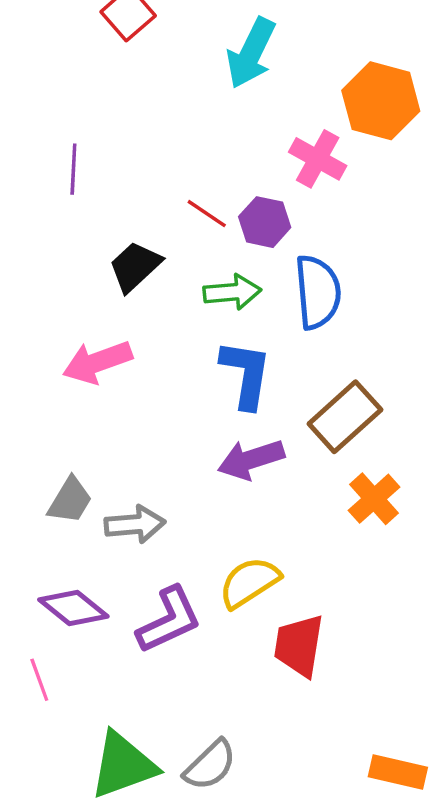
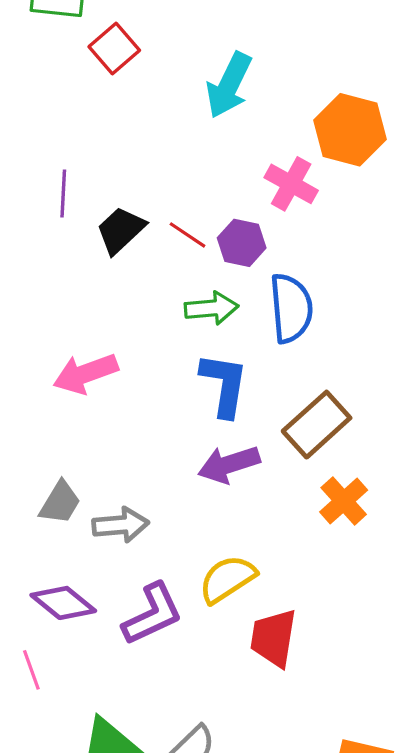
black trapezoid: (135, 266) -> (121, 230), moved

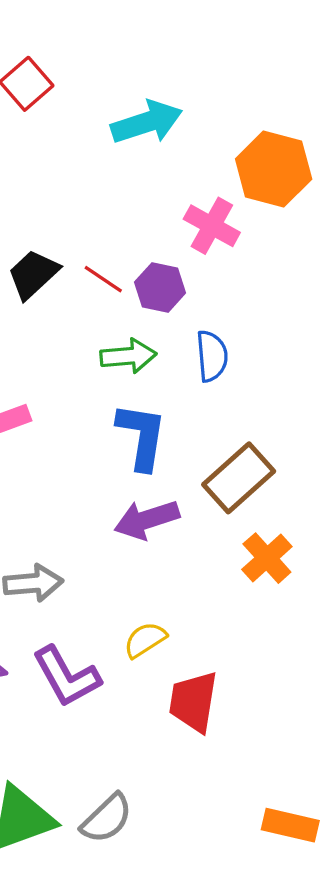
cyan arrow: (229, 85) -> (147, 122), turned -134
blue semicircle: (291, 308) -> (212, 356), size x0.7
yellow semicircle: (227, 579) -> (145, 640), size x0.7
purple L-shape: (152, 614) -> (67, 677), turned 86

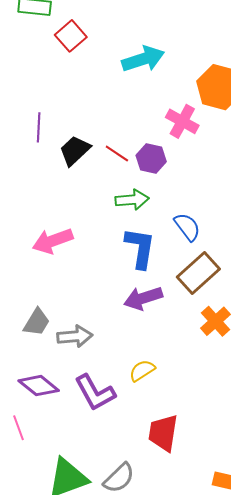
blue semicircle: (212, 356) -> (187, 227), moved, turned -32
red trapezoid: (193, 702) -> (163, 433), moved

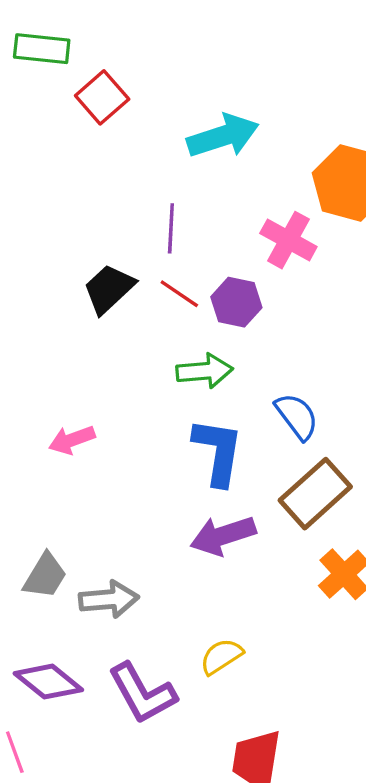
purple line: (39, 127) -> (171, 228), moved
pink arrow: (53, 241) -> (72, 440), size x0.7

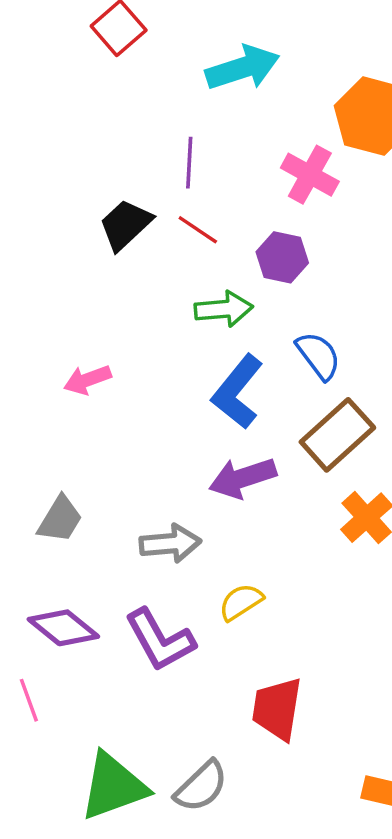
purple hexagon: (236, 302) -> (282, 257), moved
blue L-shape: (218, 452) -> (237, 392), turned -150
gray arrow: (109, 599) -> (170, 543), moved

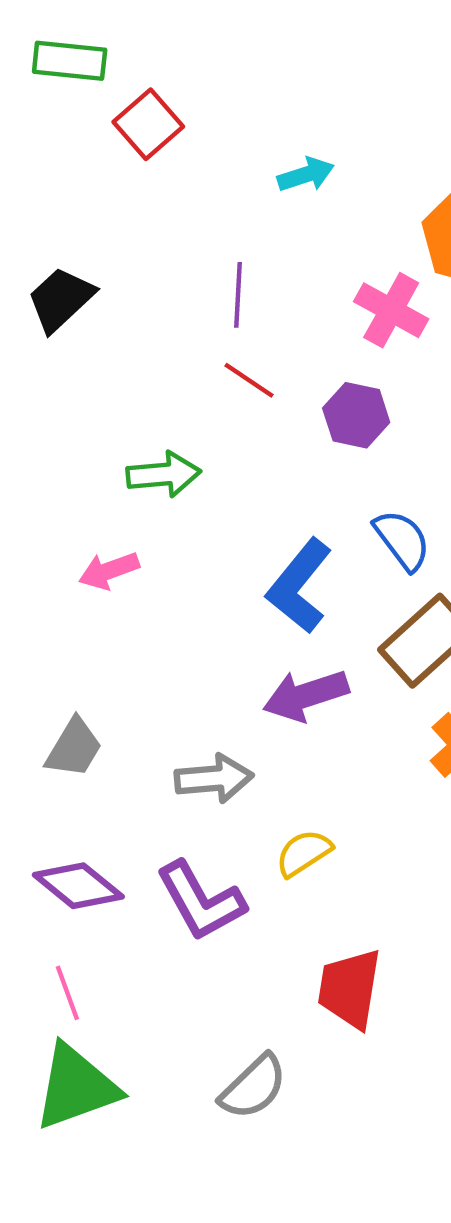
cyan arrow: (243, 68) -> (306, 175), size x0.6
black trapezoid: (125, 225) -> (61, 299), moved
green arrow: (224, 309) -> (164, 474), moved
pink line: (29, 700) -> (67, 993), moved
green triangle: (113, 786) -> (76, 1087), moved

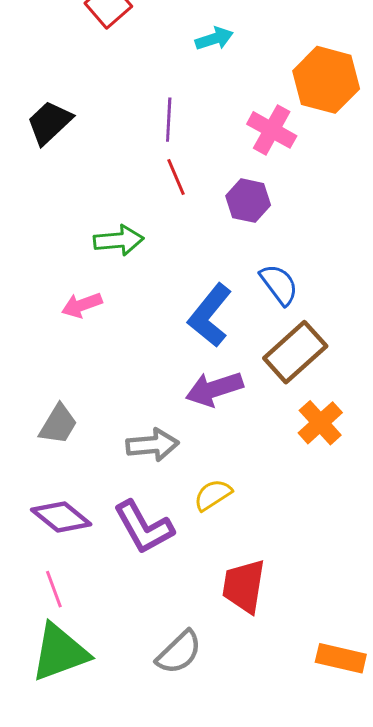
red line: (249, 380) -> (176, 177), turned 33

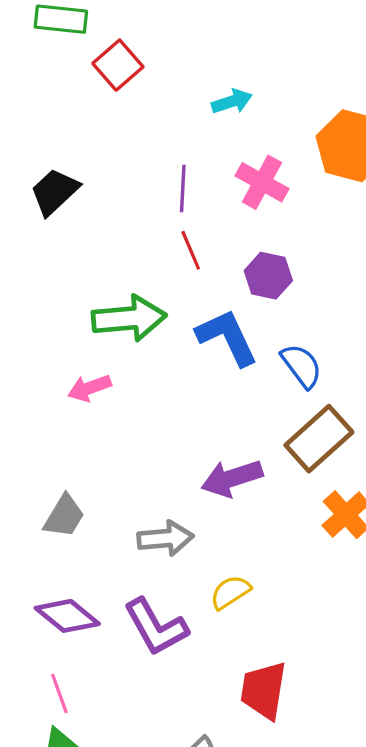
pink cross: (272, 130) -> (262, 182), moved
green arrow: (119, 240) -> (129, 318), size x1.4
blue L-shape: (210, 315) -> (227, 337), moved, turned 116

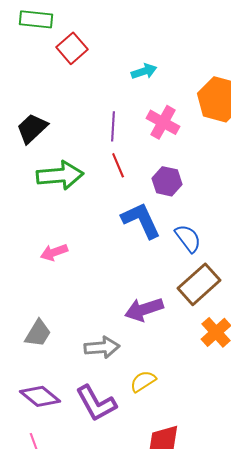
green arrow: (129, 318) -> (60, 175), moved

